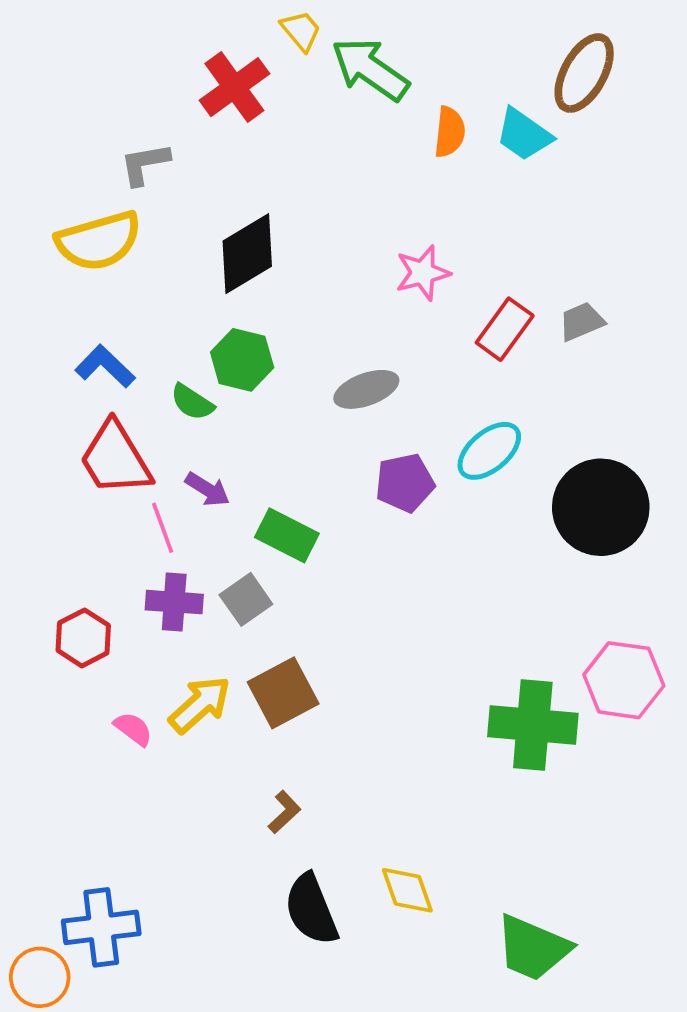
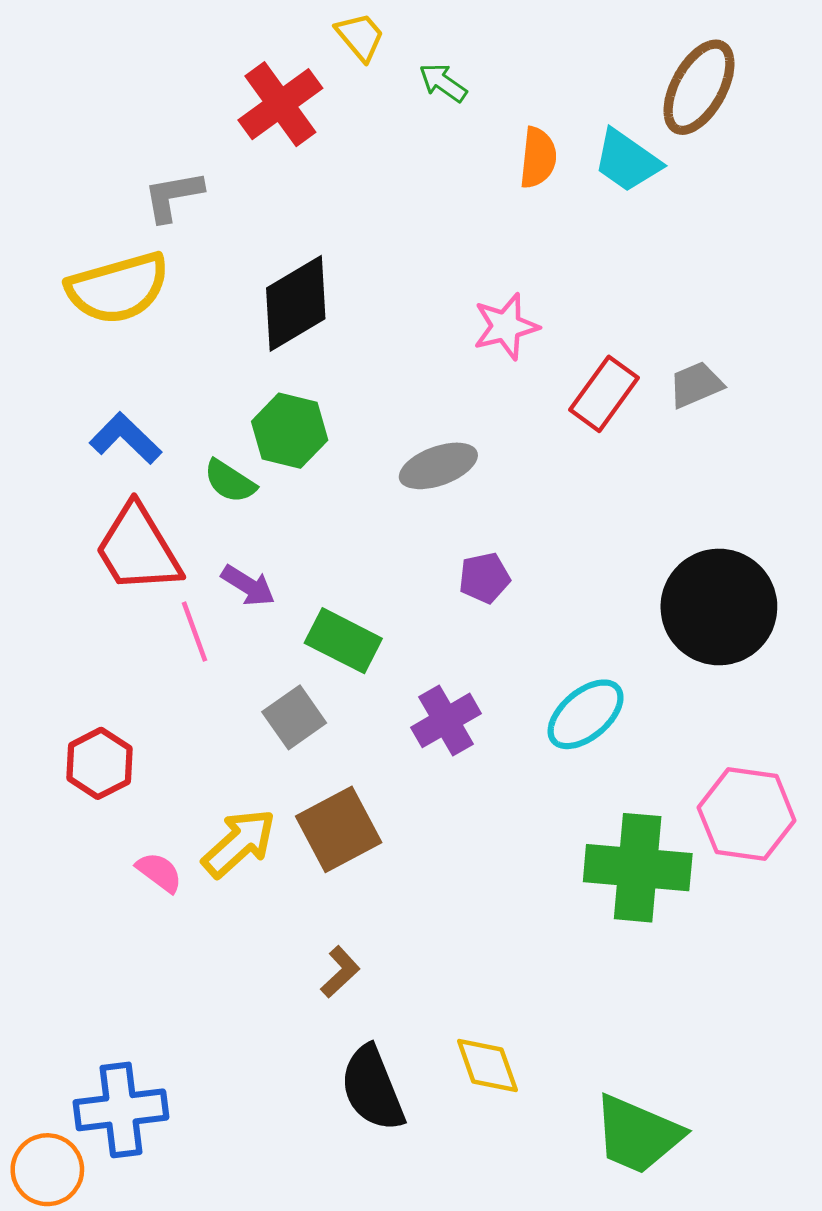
green arrow: (370, 69) -> (443, 83), size x0.5
cyan ellipse: (489, 451) -> (586, 714), moved
purple pentagon: (405, 483) -> (484, 578), size x0.7
purple cross: (174, 602) -> (446, 720), moved, turned -34

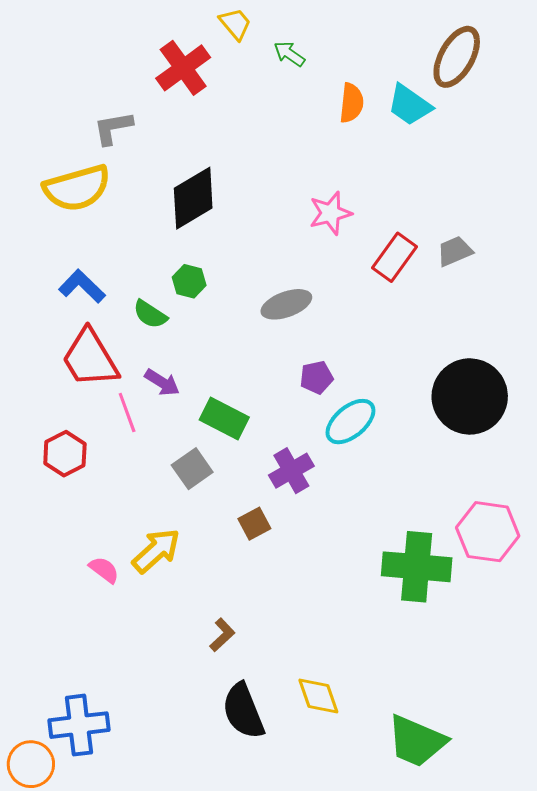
green hexagon: (290, 431) -> (189, 281), size x0.7
cyan ellipse: (586, 714) -> (350, 422), moved
red hexagon: (99, 763) -> (65, 454), moved
brown square: (339, 829) -> (254, 524), moved, size x0.6

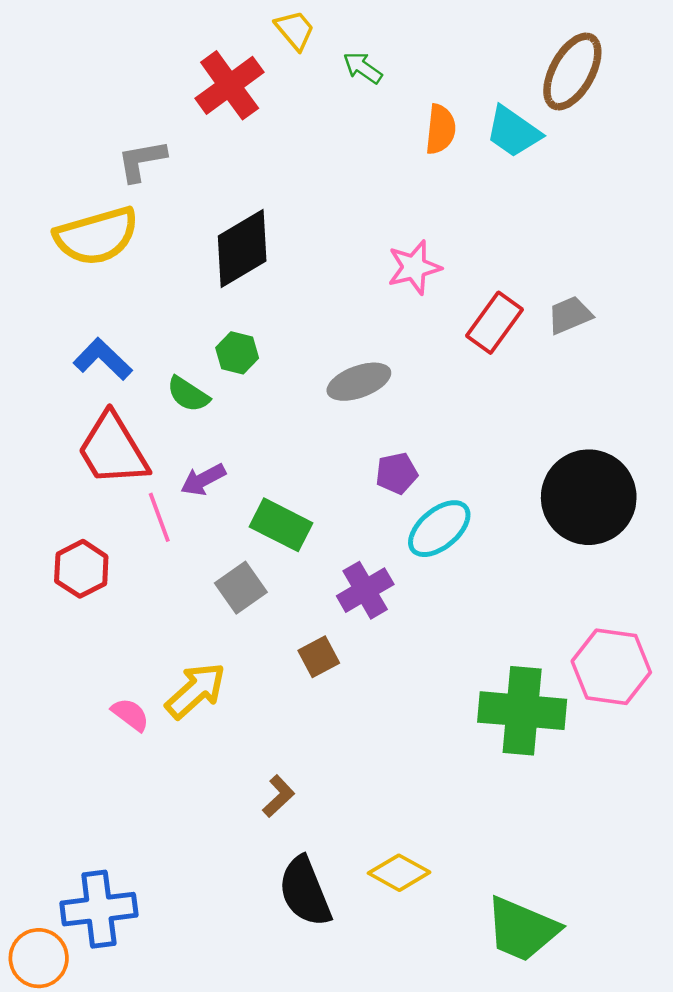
purple arrow: (162, 382) -> (203, 480), turned 120
yellow diamond: (318, 696) -> (399, 873), turned -42

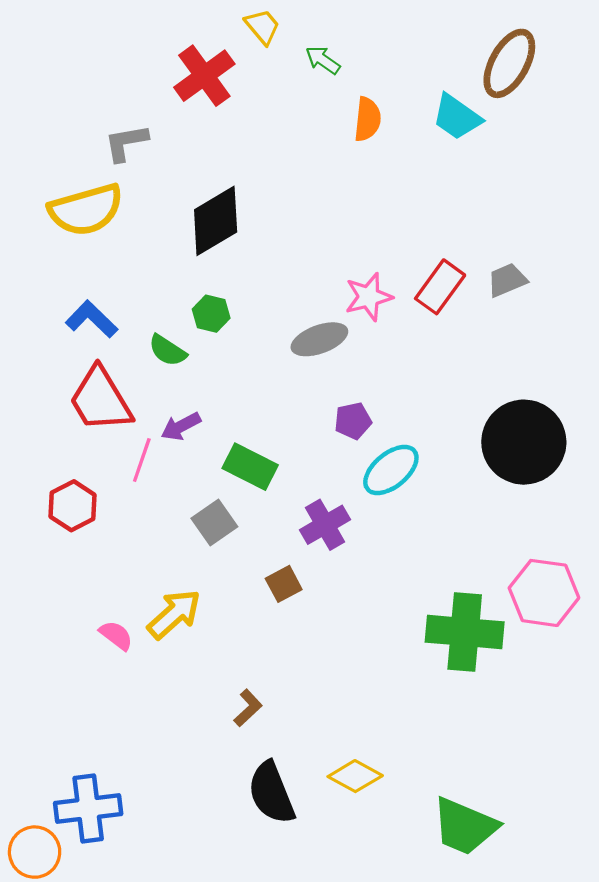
orange semicircle: (441, 129) -> (367, 119), moved
pink star: (414, 267) -> (369, 297), moved
pink line: (159, 517) -> (142, 460), turned 39

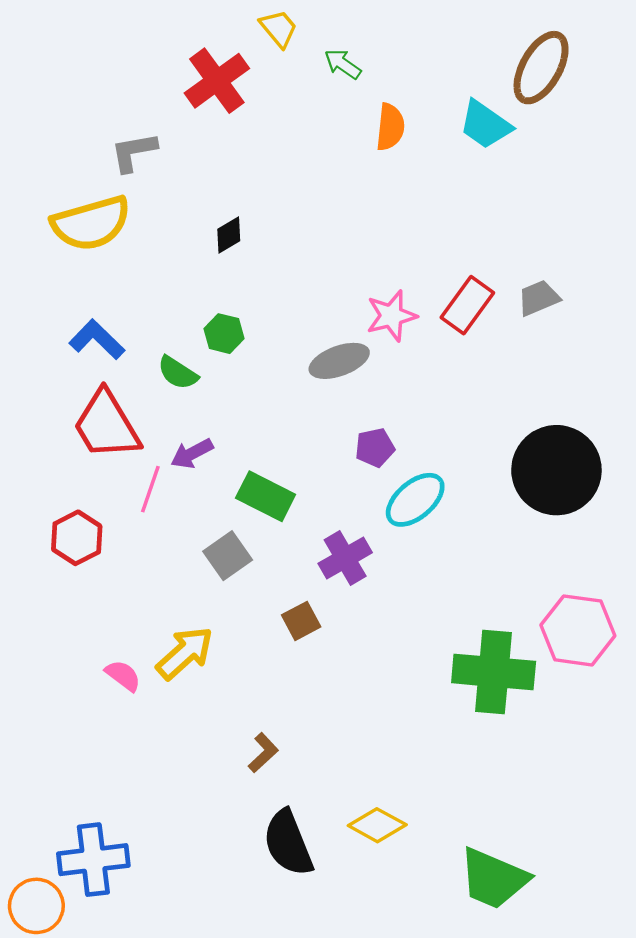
black diamond: (216, 221) -> (229, 235), size x0.5

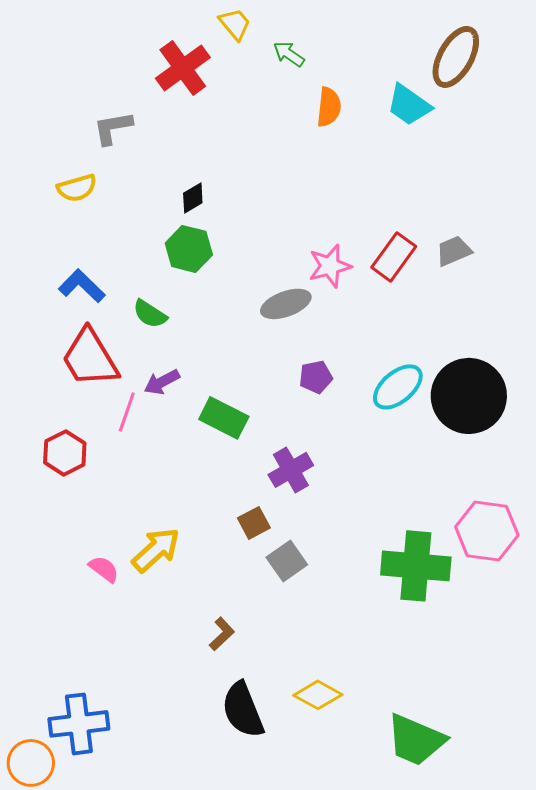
yellow semicircle: (91, 223) -> (77, 188), size x0.6
green hexagon: (224, 334) -> (189, 249), moved, size x1.4
cyan ellipse: (415, 500) -> (398, 387), moved
gray square: (228, 556) -> (287, 561), moved

